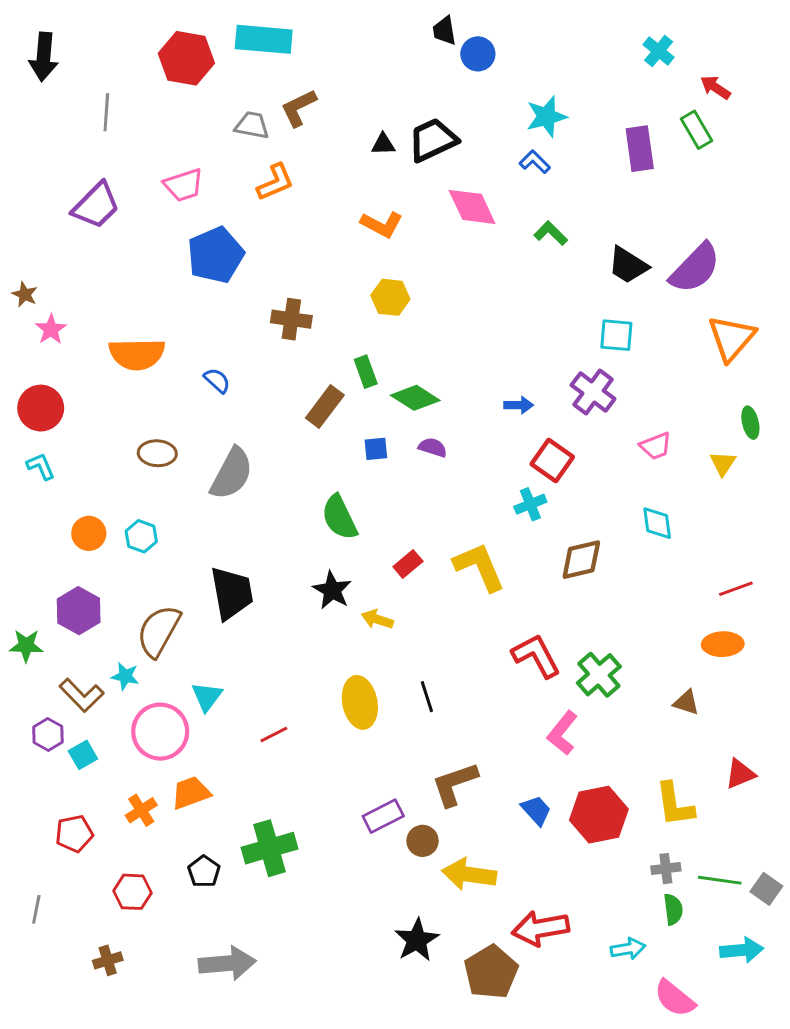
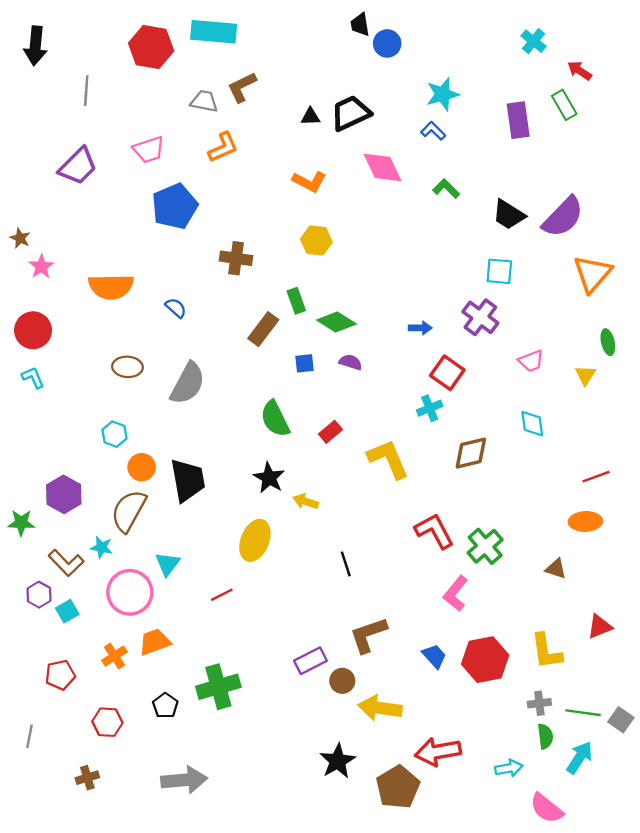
orange circle: (89, 533) -> (142, 467), moved
red rectangle: (408, 564) -> (330, 432), moved
yellow ellipse: (360, 702) -> (255, 540), moved, turned 33
cyan arrow: (742, 950) -> (580, 758), moved, turned -52

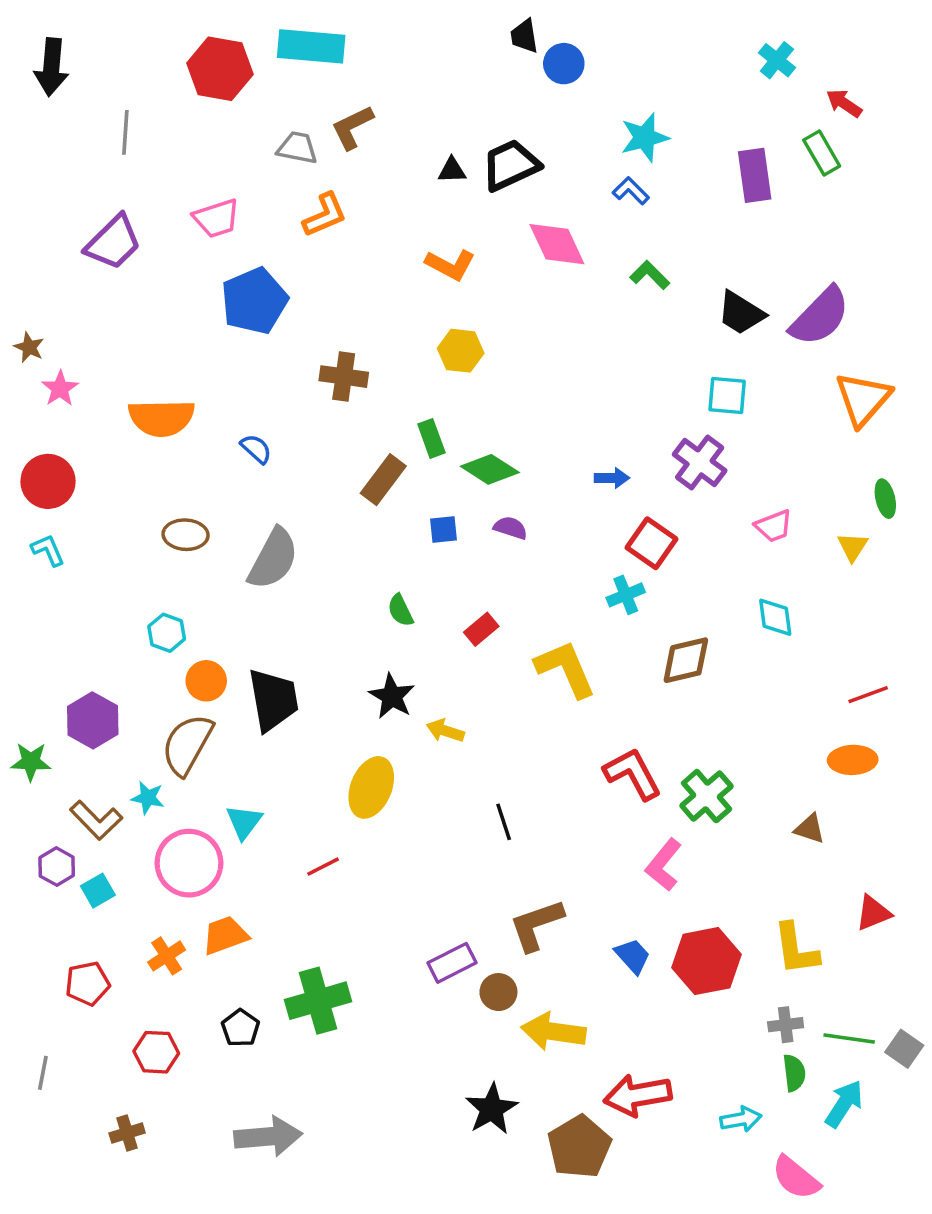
green semicircle: (275, 419) -> (400, 610), size x0.6

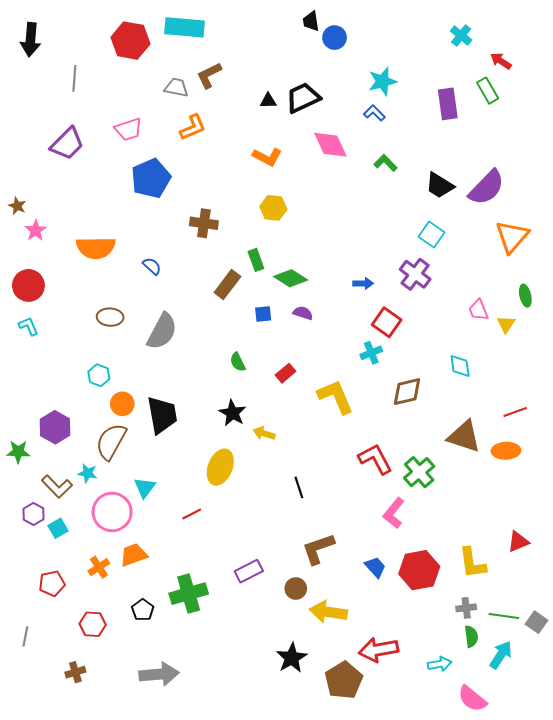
cyan square: (727, 395) -> (431, 234), turned 30
pink trapezoid: (774, 526) -> (478, 310), moved, turned 90
brown triangle: (810, 829) -> (464, 436), moved, size x1.8
purple rectangle: (452, 963) -> (249, 571), moved

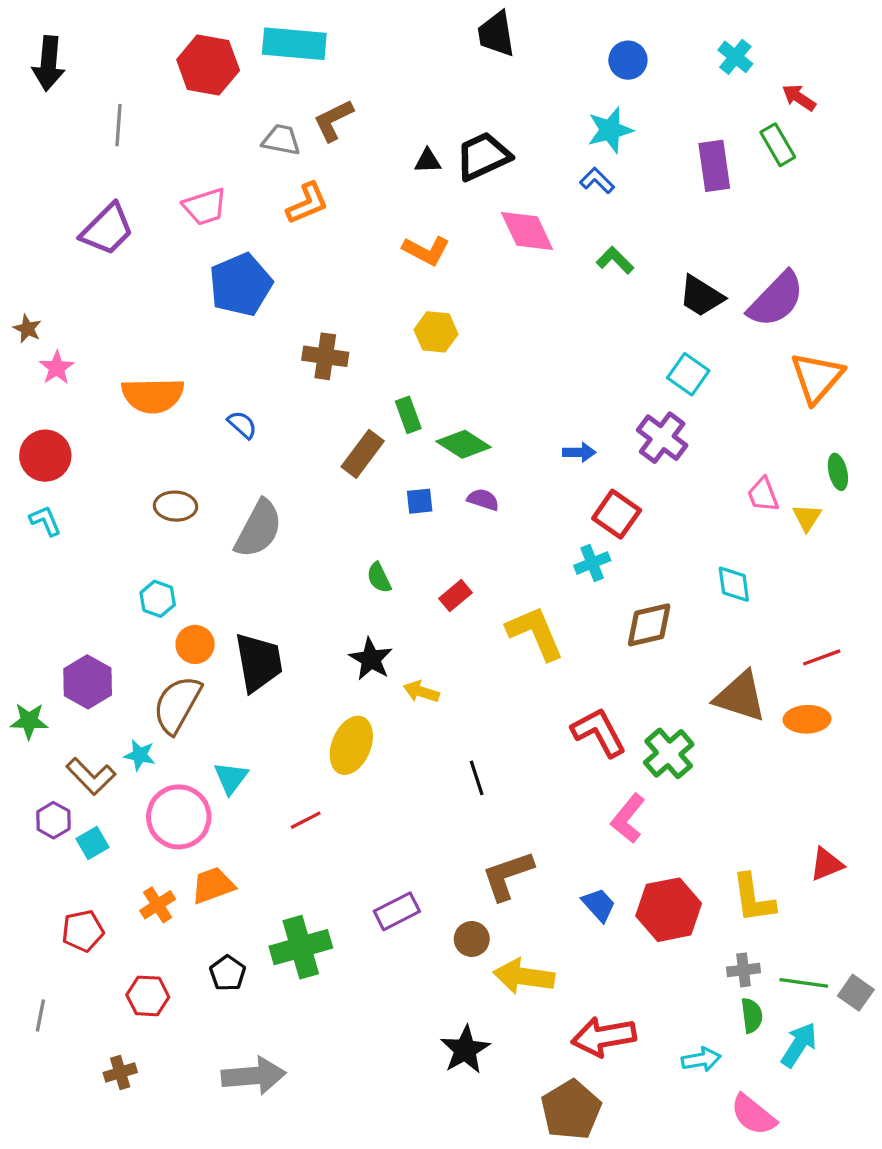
black trapezoid: (311, 21) -> (496, 34), size x1.4
blue circle: (335, 38) -> (628, 60), moved
brown pentagon: (344, 680) -> (571, 1110), moved

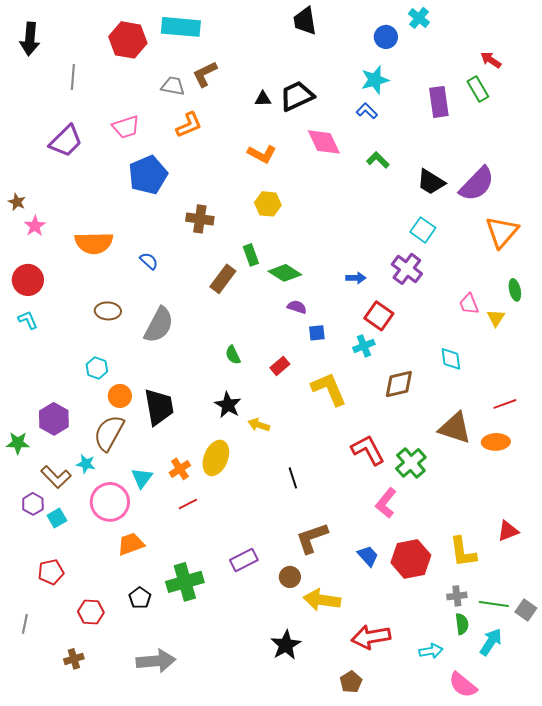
cyan cross: (735, 57) -> (419, 18), moved
blue square: (420, 501) -> (317, 333), moved
orange cross: (158, 905) -> (180, 469), moved
brown pentagon: (571, 1110) -> (351, 682), size x0.6

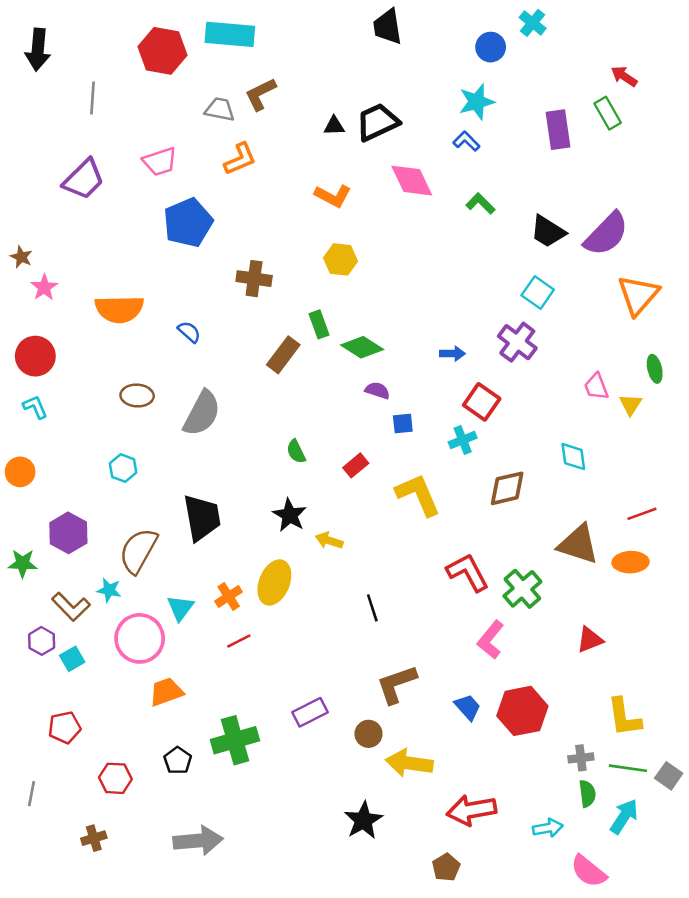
orange circle: (120, 396) -> (20, 472), moved
red triangle: (508, 531) -> (590, 640), moved
yellow L-shape: (463, 552) -> (624, 717), moved

